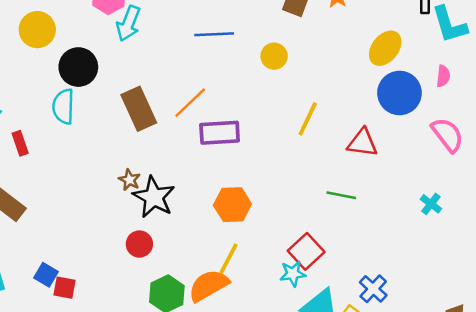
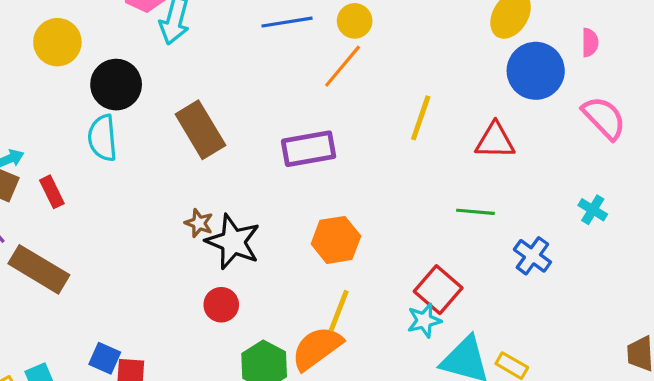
yellow circle: (274, 56) -> (355, 21), moved
orange line: (190, 103) -> (343, 66), moved
blue cross: (373, 289) -> (532, 256), moved

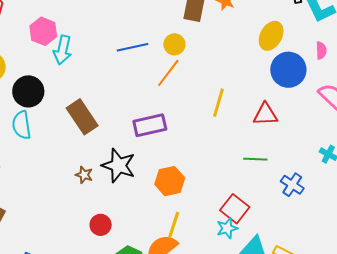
black star: (233, 242) -> (119, 165), moved

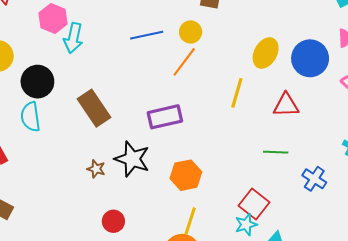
yellow ellipse: (271, 36) -> (266, 53), moved

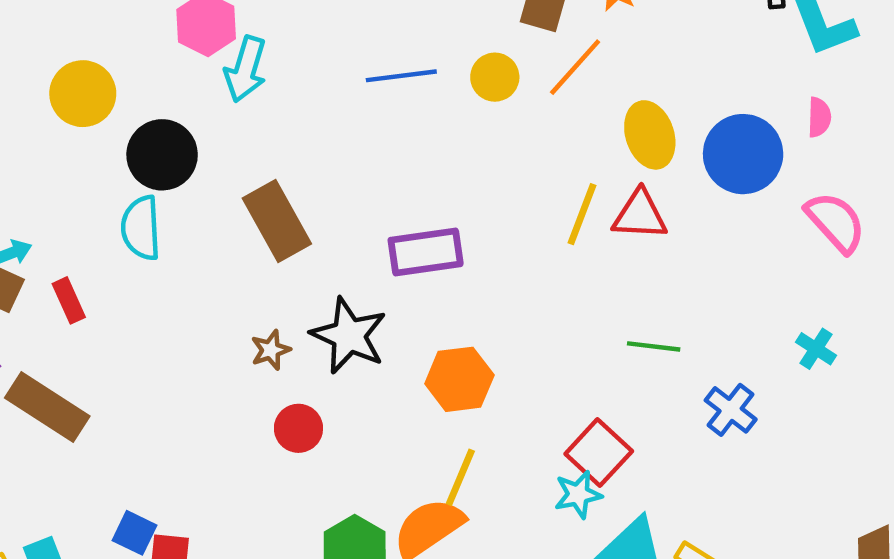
yellow ellipse: (266, 53) -> (650, 135), turned -52
orange line: (184, 62) -> (575, 67), moved
red triangle: (286, 105) -> (640, 215), moved
brown star: (96, 169) -> (271, 350), turned 30
red circle: (113, 221) -> (298, 428), moved

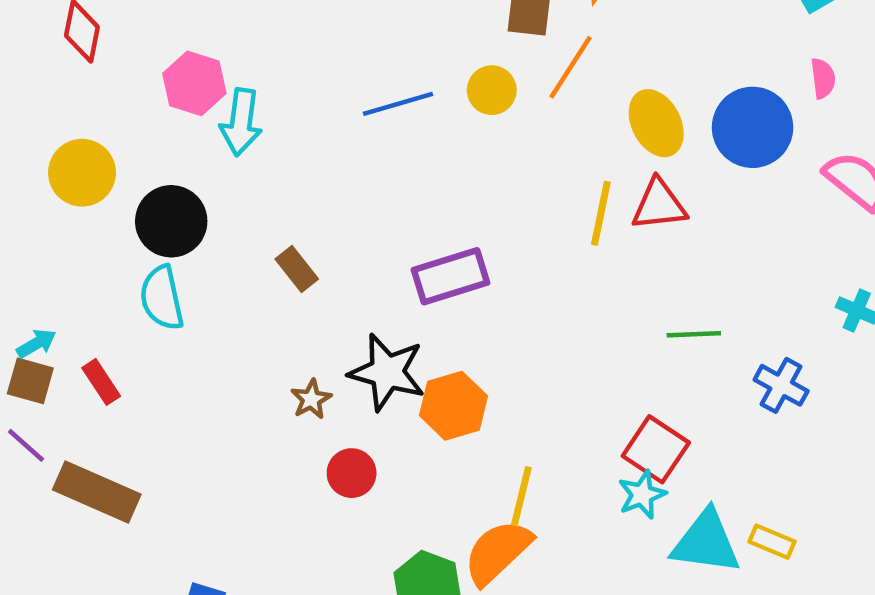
brown rectangle: (277, 221) -> (297, 269), size x0.6
orange hexagon: (459, 379) -> (453, 406), moved

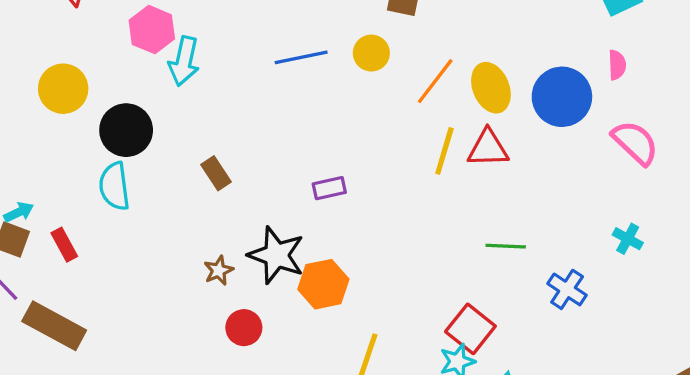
orange line: (571, 67) -> (435, 81), moved
purple rectangle: (451, 276) -> (329, 188), size x0.6

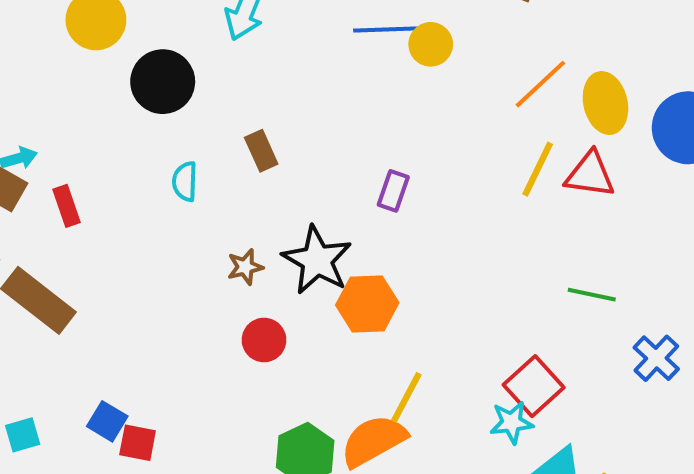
yellow circle: (371, 53) -> (431, 44), moved
cyan semicircle: (114, 186) -> (185, 181), moved, size x0.7
purple rectangle: (329, 188) -> (393, 191), turned -68

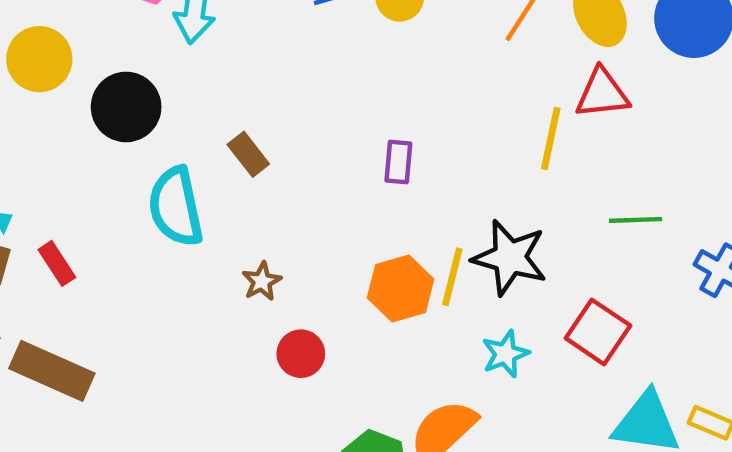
yellow line: (538, 169) -> (551, 138), moved
cyan semicircle: (185, 181) -> (176, 207), size x1.8
black star: (317, 260) -> (510, 258), moved
yellow line: (406, 397) -> (452, 277), moved
cyan star: (511, 422) -> (505, 354), moved

